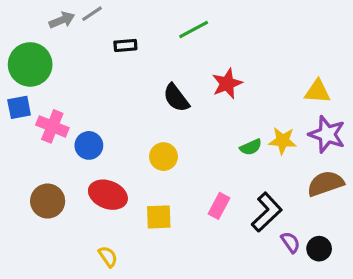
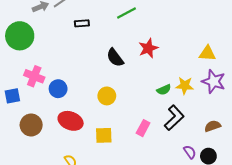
blue square: (19, 107) -> (12, 96), moved
brown semicircle: (325, 184) -> (213, 126), moved, size x0.7
black L-shape: (267, 212) -> (174, 118), moved

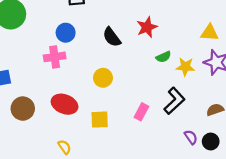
pink cross: (34, 76) -> (55, 57), moved, turned -30
blue circle: (58, 89) -> (66, 33), moved
green semicircle: (164, 90) -> (163, 57), moved

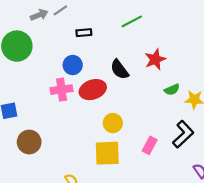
yellow circle: (103, 78) -> (113, 123), moved
red ellipse: (65, 104) -> (93, 90), moved, turned -40
yellow square: (100, 120) -> (107, 153), size x1.4

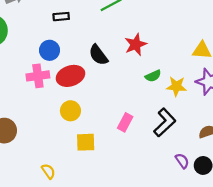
yellow circle: (113, 123) -> (70, 111), moved
pink rectangle: (150, 145) -> (125, 122), moved
yellow square: (107, 153) -> (86, 142), size x0.7

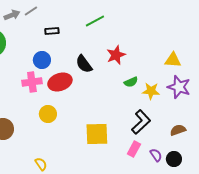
yellow circle: (70, 111) -> (48, 114), moved
pink rectangle: (125, 122) -> (134, 149), moved
yellow square: (86, 142) -> (97, 134), moved, size x1.4

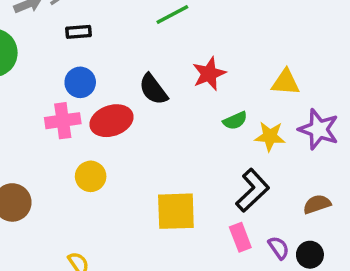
black rectangle: (52, 31) -> (78, 32), moved
yellow triangle: (173, 60) -> (286, 82), moved
pink rectangle: (134, 149) -> (240, 237), turned -49

